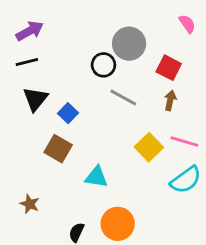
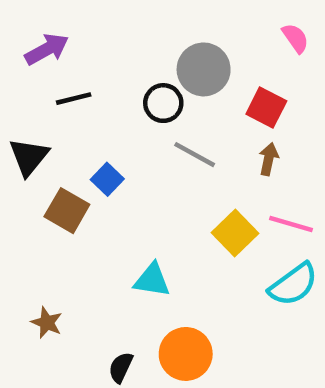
black line: (27, 62) -> (74, 99), moved
black triangle: (35, 99) -> (29, 157), moved
brown square: (58, 149) -> (67, 211), moved

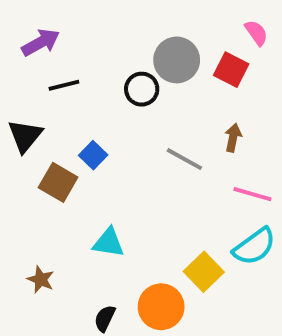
red square: (266, 108) -> (231, 70), moved
gray line: (195, 155) -> (184, 159), moved
yellow square: (235, 233) -> (204, 272), moved
cyan triangle: (152, 280) -> (109, 243), moved

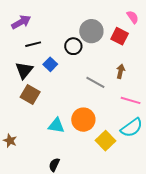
black triangle: (25, 136) -> (24, 70), moved
blue square: (93, 155) -> (50, 64), moved
brown star: (41, 280) -> (10, 141), moved
orange circle: (161, 307) -> (83, 120), moved

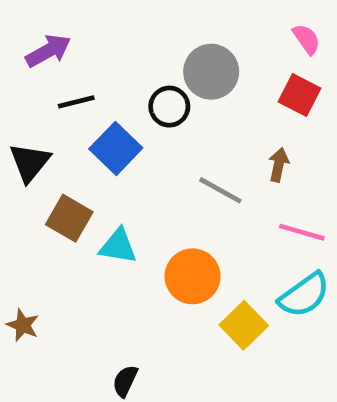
red square: (120, 36) -> (300, 95), moved
blue square: (50, 64) -> (116, 148), size x1.5
black triangle: (24, 70) -> (30, 162), moved
cyan triangle: (56, 126) -> (118, 246), moved

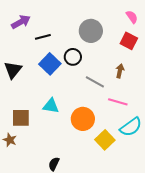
black line: (76, 102) -> (43, 37), moved
black circle: (169, 107) -> (73, 57), moved
brown square: (69, 218) -> (21, 118), moved, turned -30
pink line: (302, 232) -> (118, 102), moved

